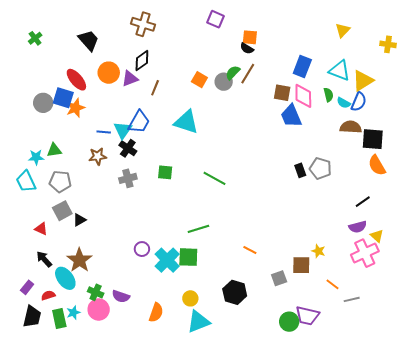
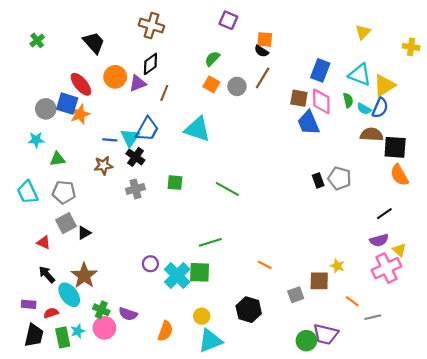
green semicircle: (233, 73) -> (212, 59), moved
cyan star: (36, 157) -> (36, 140), moved
purple rectangle: (27, 287) -> (29, 304), turned 56

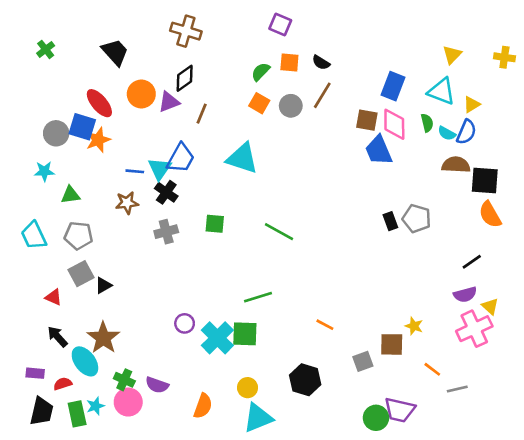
yellow triangle: (363, 32) -> (452, 55), moved
orange square: (265, 39) -> (289, 63), moved
yellow triangle: (384, 85) -> (472, 104), size x0.6

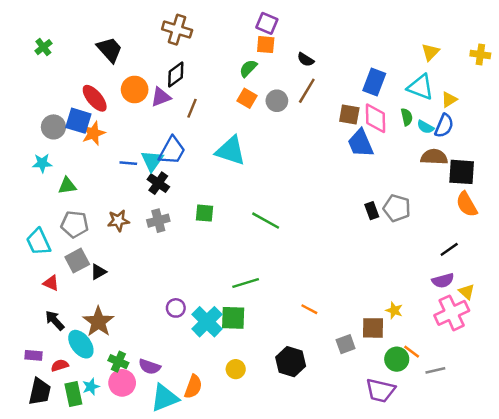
orange square: (289, 63) -> (266, 45), moved
brown star: (127, 203) -> (118, 221), moved
cyan trapezoid: (34, 236) -> (38, 242), moved
cyan triangle: (258, 418) -> (165, 398), moved
green circle: (376, 418) -> (397, 359), moved

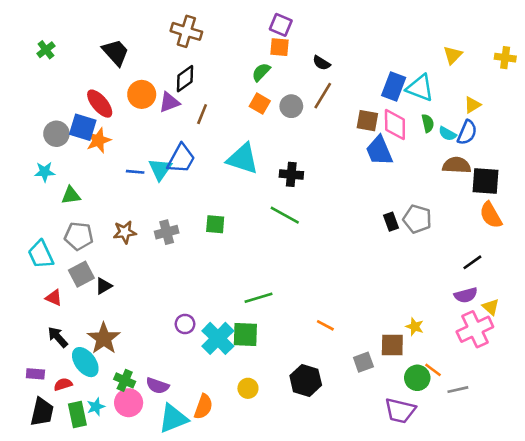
cyan triangle: (420, 87) -> (420, 88), moved
black cross: (158, 183) -> (291, 174), moved, turned -30
green line: (266, 221) -> (285, 215), moved

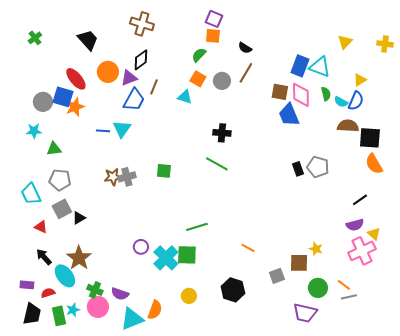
blue trapezoid: (181, 159) -> (134, 100), moved
cyan triangle: (243, 159) -> (185, 97), moved, size x0.6
brown star: (125, 232) -> (113, 177), moved
orange line: (433, 370) -> (344, 285), moved

